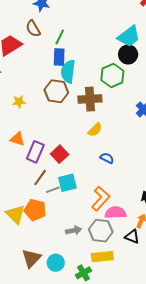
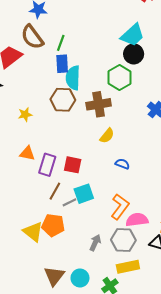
brown semicircle: (33, 29) -> (32, 37), size x1.4
red square: (60, 154) -> (73, 165), turned -30
gray arrow: (74, 230) -> (95, 243), turned -49

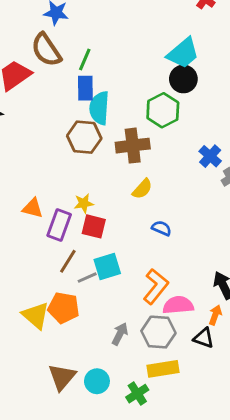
yellow star: (25, 114) -> (84, 203), moved

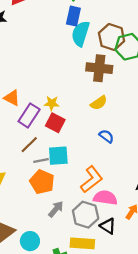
brown hexagon: (84, 137) -> (112, 37), moved
orange pentagon: (64, 308) -> (42, 182), moved
black triangle: (204, 338) -> (108, 226), moved

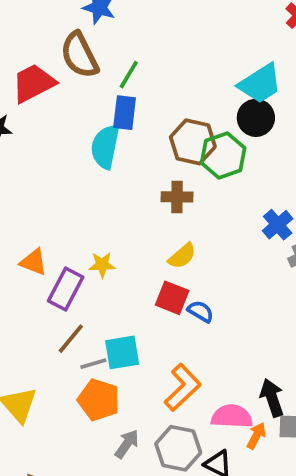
cyan semicircle: (81, 34) -> (105, 147), moved
brown cross: (99, 68) -> (177, 197), size x0.7
red square: (55, 123) -> (172, 298), moved
pink semicircle: (105, 198) -> (232, 416), moved

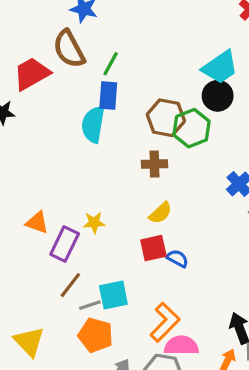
red square: (172, 298) -> (153, 248), turned -32
pink semicircle: (232, 416) -> (181, 346), moved

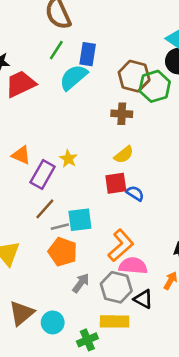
green line: (111, 64) -> (56, 50), moved
red trapezoid: (32, 74) -> (20, 84), moved
cyan semicircle: (93, 124) -> (73, 77), turned 36
yellow star: (94, 223) -> (68, 159), turned 30

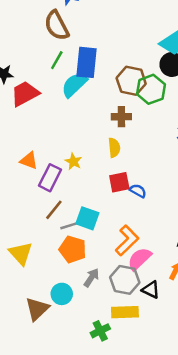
blue rectangle: (88, 54) -> (87, 62), size x1.4
yellow semicircle: (124, 155) -> (114, 148), moved, turned -54
cyan square: (80, 220) -> (87, 218), turned 30
pink semicircle: (133, 266) -> (139, 259), turned -45
cyan circle: (53, 322) -> (62, 294), moved

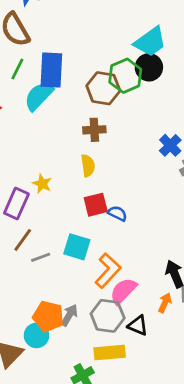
green hexagon: (151, 89) -> (125, 76), moved
cyan square: (87, 218) -> (77, 247), moved
orange pentagon: (73, 249) -> (48, 316), moved

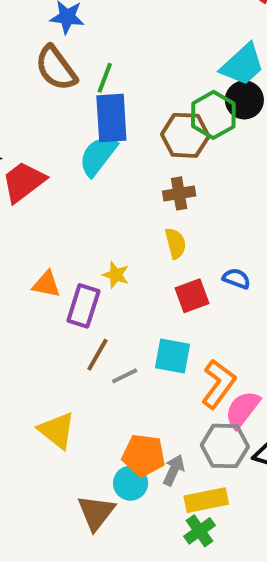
green line: (17, 69) -> (105, 78), moved
blue semicircle: (117, 213) -> (236, 279), moved
gray arrow: (69, 315) -> (174, 470), moved
yellow rectangle: (110, 353) -> (206, 500), moved

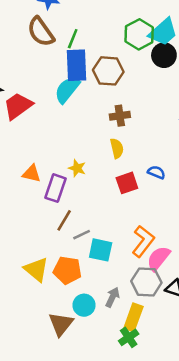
green hexagon: (213, 115) -> (139, 34), moved
brown hexagon: (185, 135) -> (108, 71), moved
cyan square: (173, 356) -> (101, 250), moved
orange pentagon: (144, 455) -> (67, 270), moved
yellow rectangle: (206, 500) -> (133, 317), turned -60

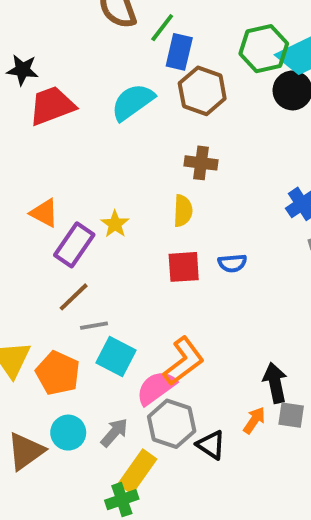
blue rectangle: (76, 65) -> (179, 52), moved, size x0.7
blue semicircle: (156, 172) -> (232, 263), turned 138
pink semicircle: (158, 258) -> (156, 388), moved

